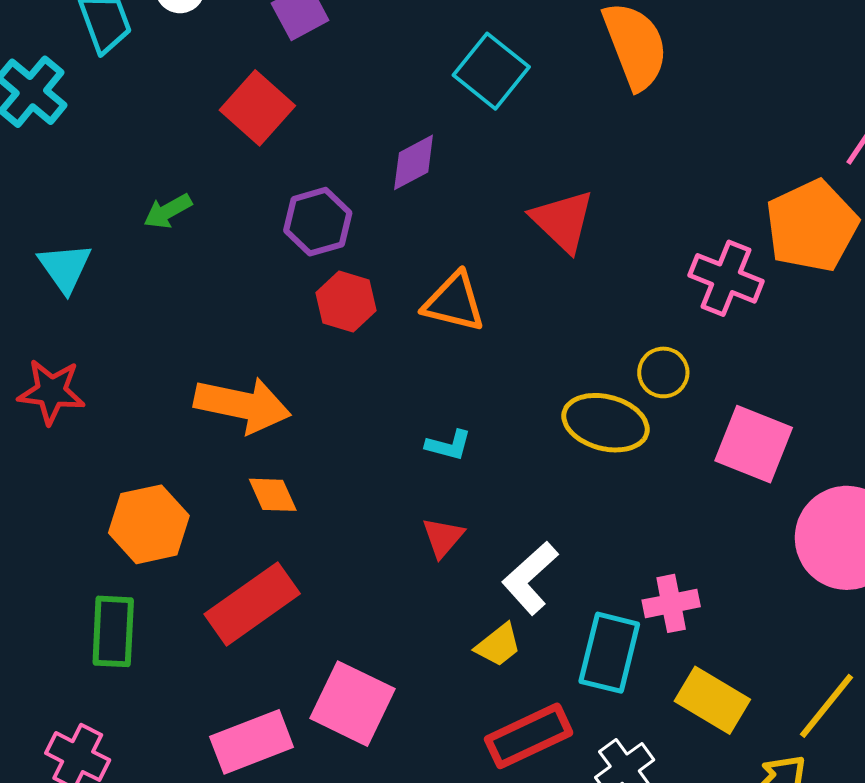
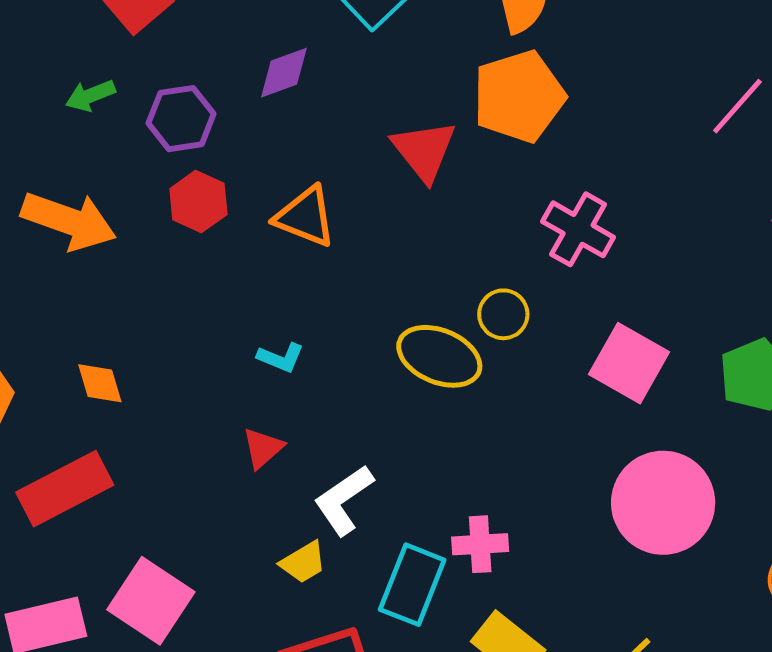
green arrow: (168, 211) -> (90, 96), moved
orange pentagon: (812, 226) -> (519, 96), moved
orange arrow: (242, 405) -> (69, 221), moved
pink square: (754, 444) -> (629, 363), moved

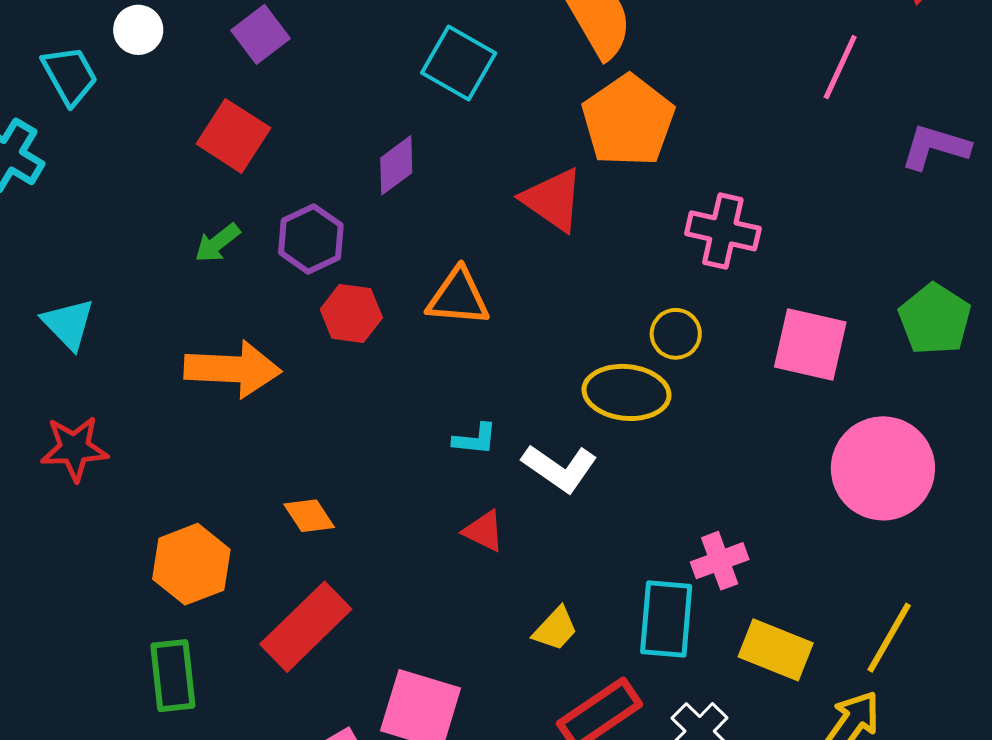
red triangle: (263, 448) -> (484, 531), turned -36
white L-shape: (344, 500) -> (560, 468), moved, turned -94

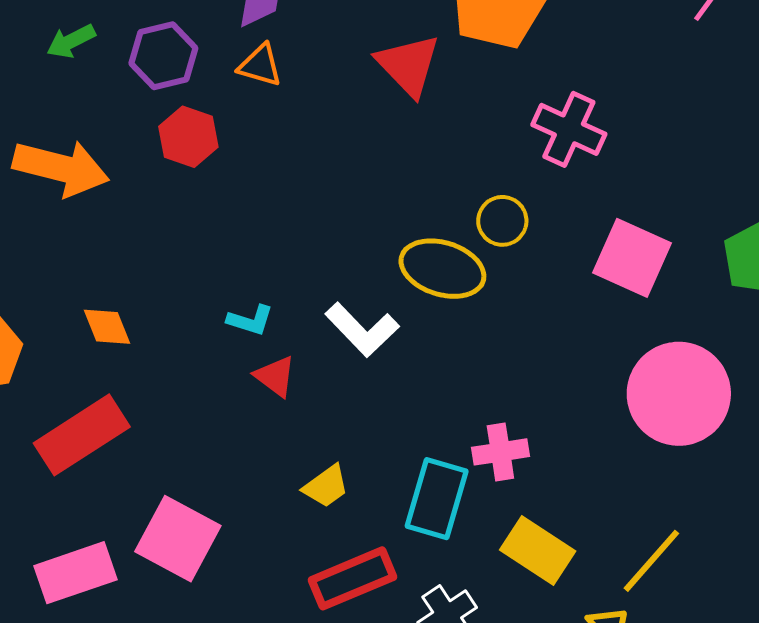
orange triangle: (458, 297) -> (260, 65), moved, size x0.7
cyan L-shape: (475, 439) -> (250, 320), moved

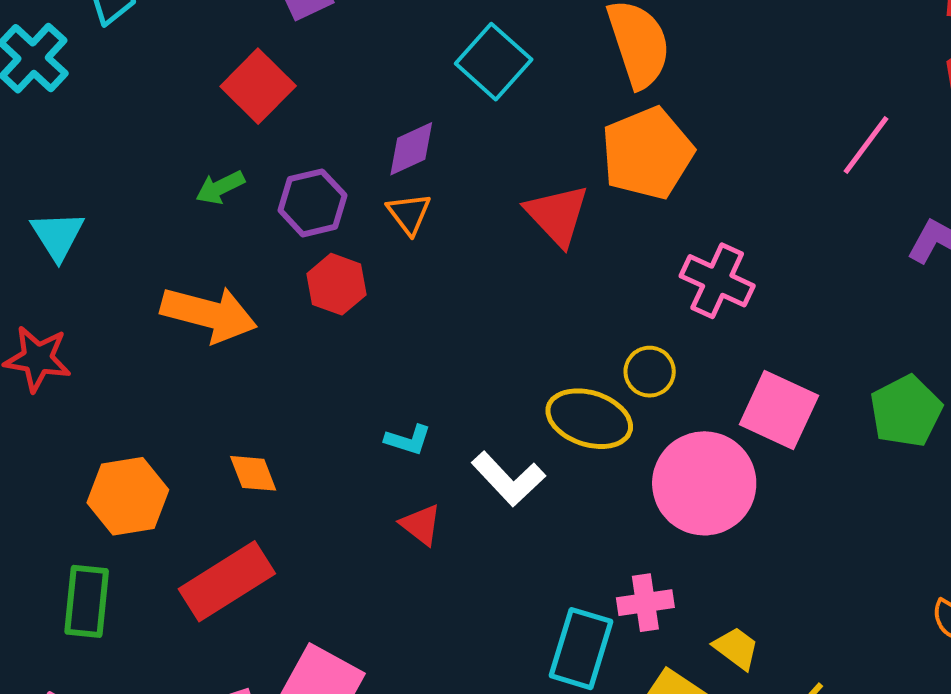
orange triangle: (260, 65) -> (409, 214), turned 36
cyan L-shape: (250, 320) -> (408, 440), moved
pink circle: (679, 394) -> (704, 483), moved
yellow trapezoid: (326, 486) -> (736, 648), moved, turned -108

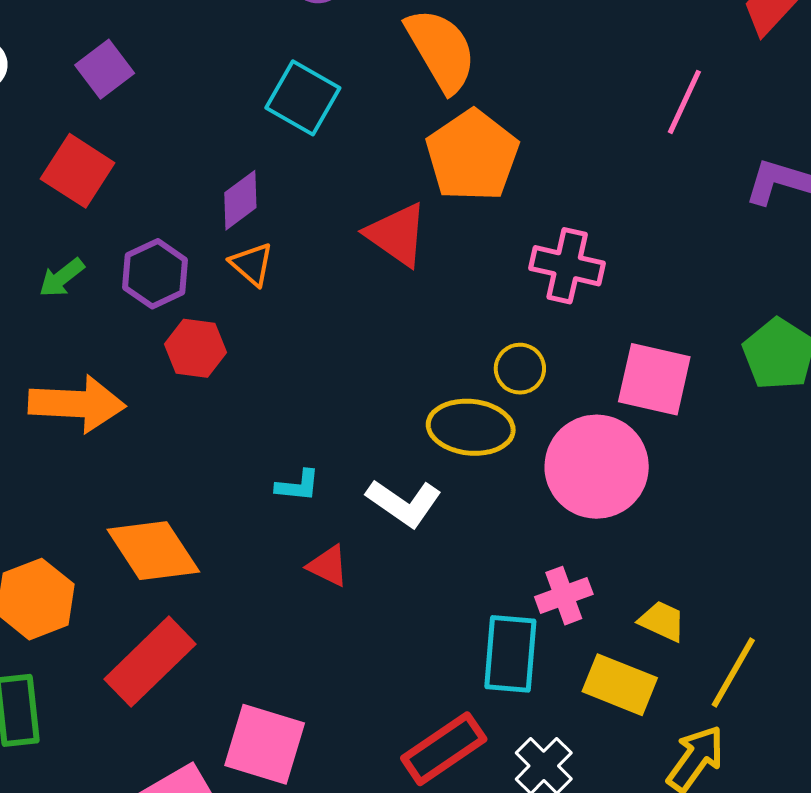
orange diamond: (253, 473) -> (153, 551), size x1.8

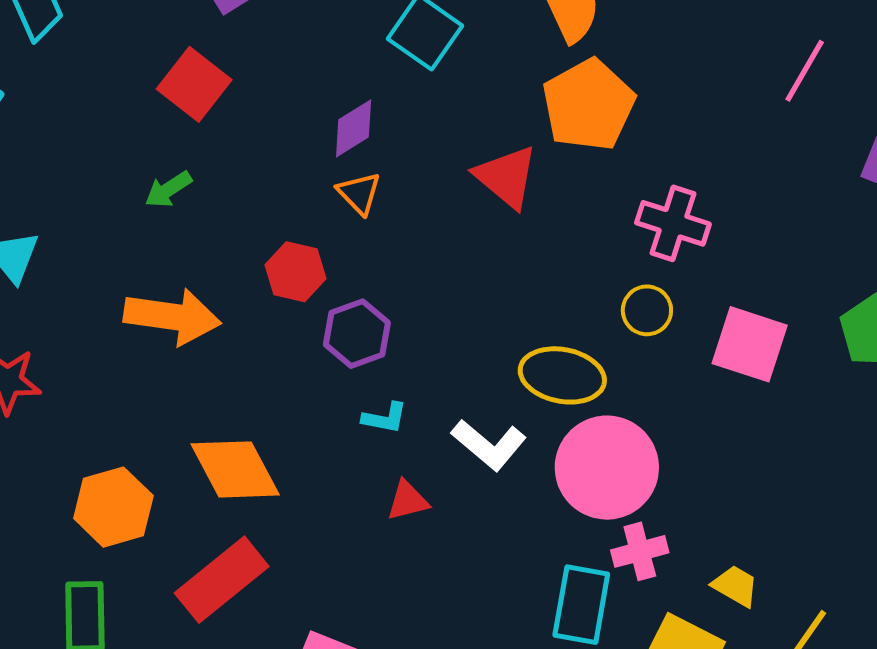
purple hexagon: (155, 274) -> (357, 334), moved
yellow circle: (520, 369) -> (647, 310), moved
pink circle: (597, 467) -> (607, 468), moved
red triangle: (328, 566) -> (408, 501), turned -45

